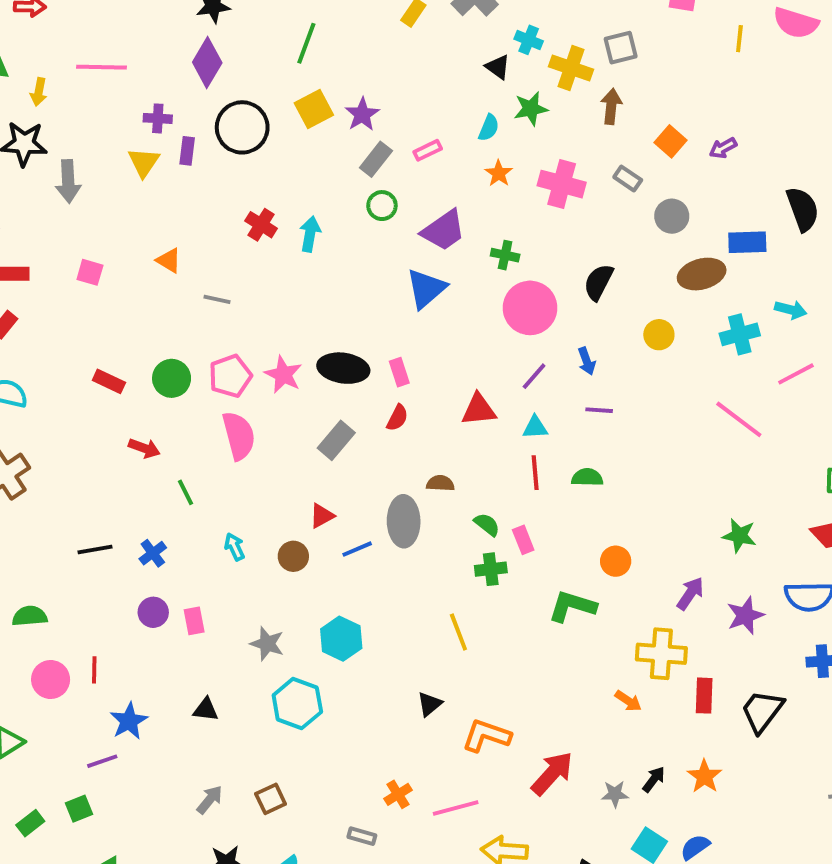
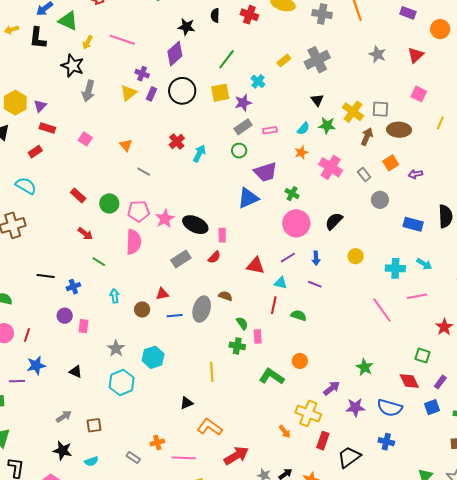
cyan cross: (529, 40) -> (258, 81), moved
brown ellipse: (702, 274) -> (399, 130), moved
green line: (186, 492) -> (99, 262), turned -48

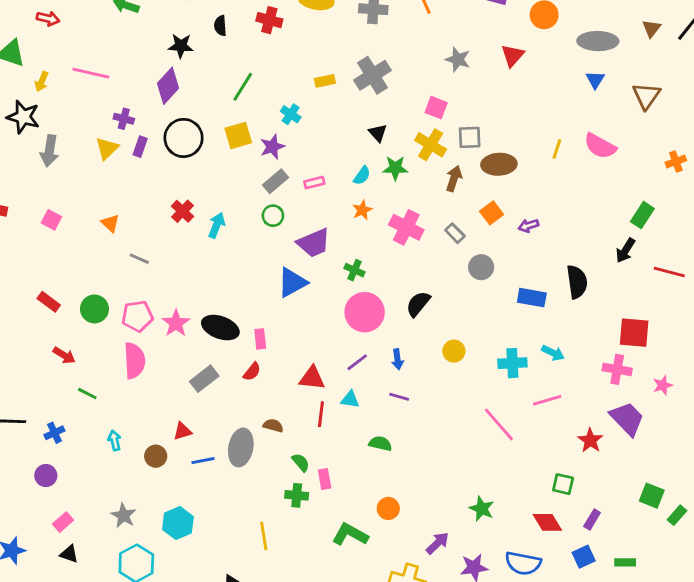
yellow rectangle: (284, 60) -> (325, 81), turned 32
pink square: (419, 94) -> (436, 108), moved
red line: (274, 305) -> (321, 414), moved
pink rectangle: (83, 326) -> (63, 522), moved, turned 48

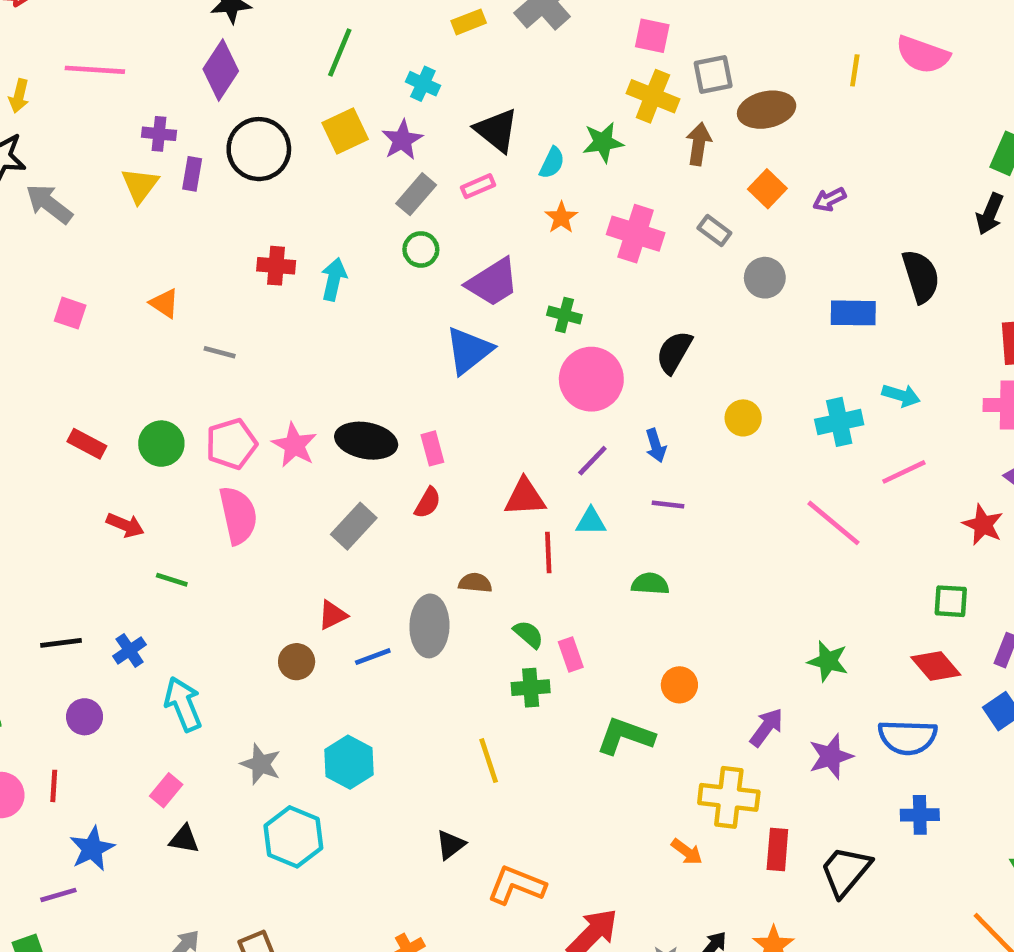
black triangle: (378, 133) -> (497, 130), moved, size x1.5
gray arrow: (49, 151) -> (49, 204), turned 128
red cross: (183, 211) -> (276, 266), turned -30
cyan arrow: (115, 440) -> (183, 704), moved, size x1.6
purple circle: (46, 476) -> (85, 717), moved

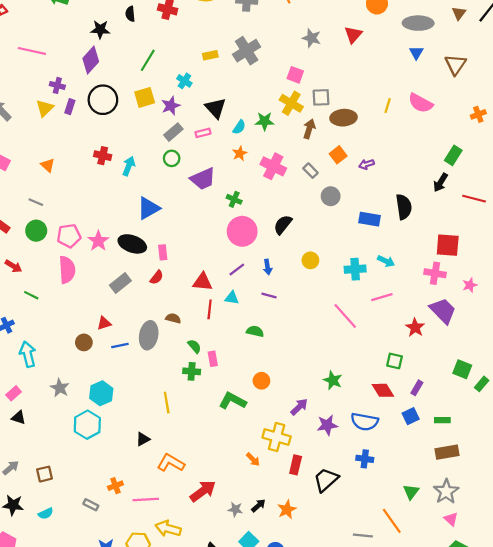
blue triangle: (469, 351) -> (148, 208), moved
gray line: (220, 352) -> (36, 202), moved
cyan hexagon: (293, 837) -> (87, 425), moved

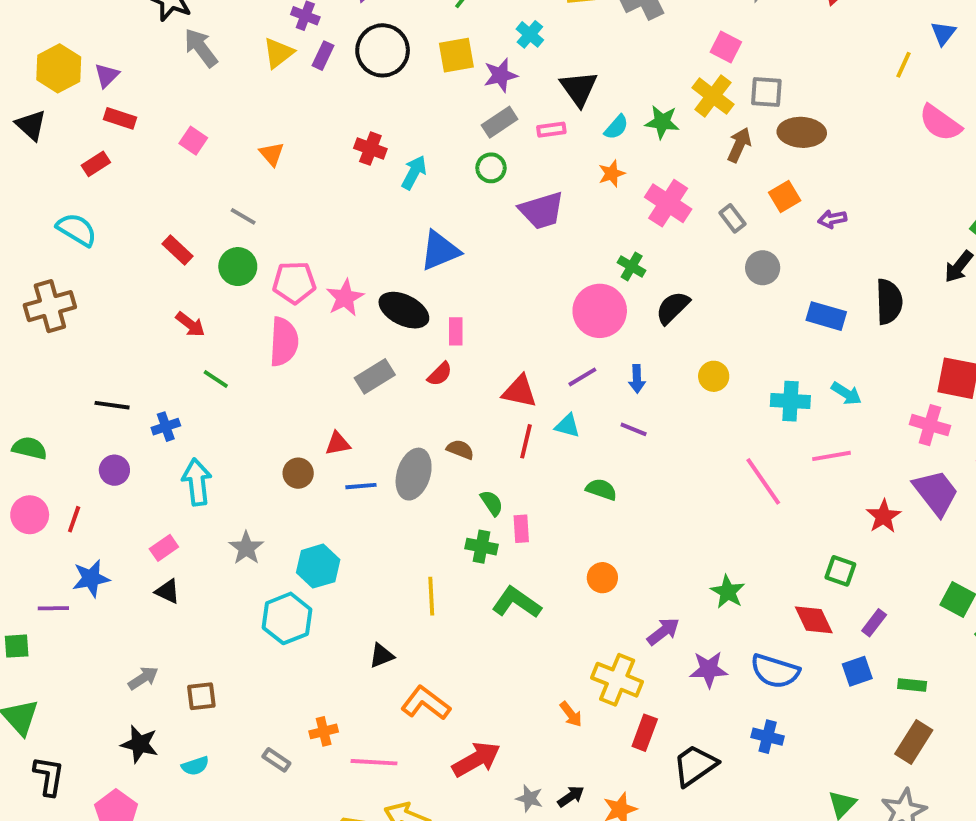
yellow line: (388, 106) -> (904, 65), moved
green cross: (234, 199) -> (632, 266), moved
green L-shape: (233, 401) -> (517, 603), moved
brown rectangle: (447, 452) -> (914, 742), turned -55

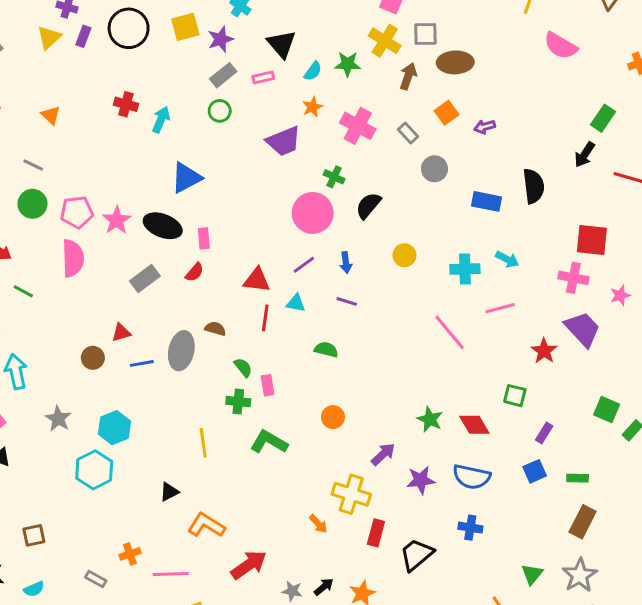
purple trapezoid: (542, 210) -> (284, 141), moved
red diamond: (814, 620) -> (474, 425), moved

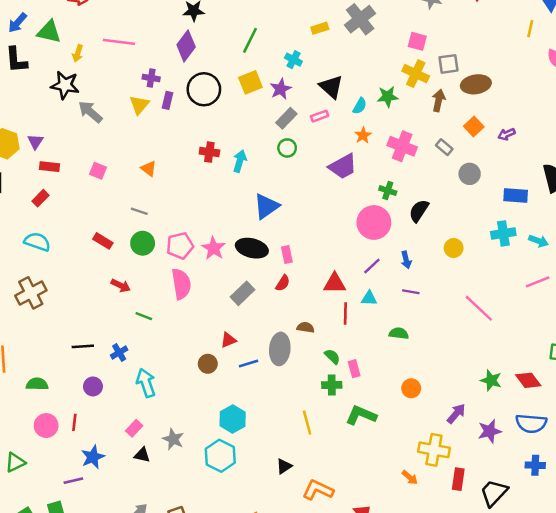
cyan cross: (465, 269) -> (503, 233), moved
pink line: (450, 332) -> (479, 308), moved
gray star: (58, 419) -> (173, 439), moved

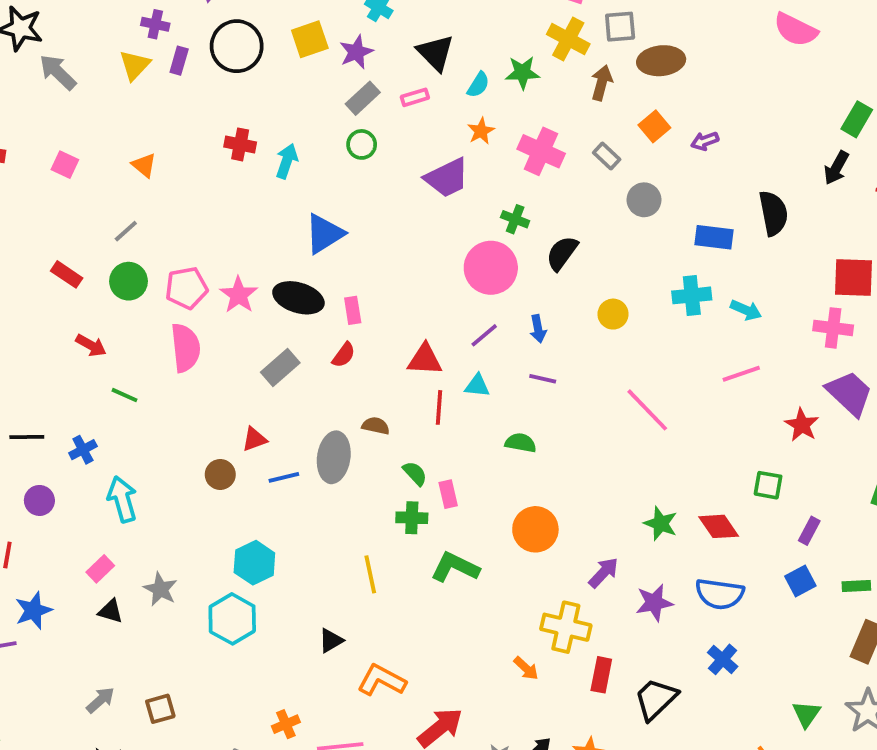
gray line: (139, 211) -> (126, 231), turned -63
orange circle: (411, 388) -> (535, 529), size x1.5
blue cross: (535, 465) -> (723, 659), turned 36

